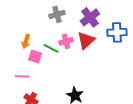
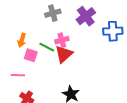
red triangle: (86, 40) -> (64, 54), moved

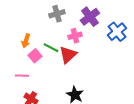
blue cross: (113, 31) -> (117, 32), turned -36
pink cross: (62, 40) -> (75, 36), moved
pink square: (31, 55) -> (35, 56), turned 32

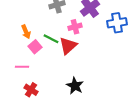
blue cross: (117, 32) -> (117, 23), turned 30
orange arrow: (26, 41) -> (26, 32), turned -40

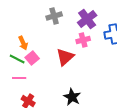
pink cross: (75, 27) -> (83, 40), moved
green line: (51, 39) -> (17, 59), moved

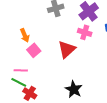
pink cross: (83, 40) -> (85, 32), turned 32
green line: (17, 59) -> (19, 82), moved

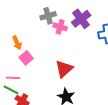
pink cross: (85, 32) -> (60, 27), moved
red triangle: (67, 49) -> (64, 69), moved

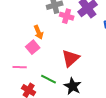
orange arrow: (17, 43) -> (39, 32), moved
green line: (11, 90) -> (49, 79), moved

